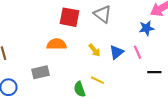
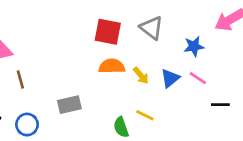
blue star: (146, 28) -> (194, 46), moved
orange semicircle: (56, 44) -> (112, 66), moved
pink line: (137, 52) -> (198, 78), turned -32

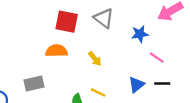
orange semicircle: (112, 66) -> (57, 51), moved
blue triangle: (170, 78) -> (136, 85), moved
pink line: (198, 78) -> (157, 58), moved

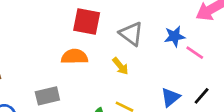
gray triangle: (104, 18) -> (131, 34), moved
pink line: (157, 58) -> (195, 53), moved
black line: (162, 83) -> (202, 96), turned -49

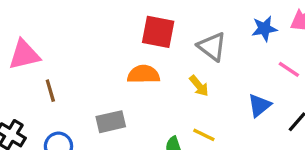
blue star: (175, 36) -> (264, 29), moved
blue triangle: (170, 97) -> (259, 105), moved

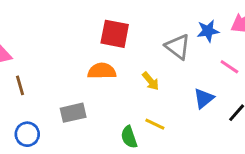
gray triangle: (212, 47) -> (178, 47), moved

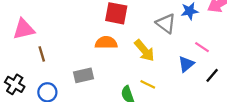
pink line: (229, 67) -> (202, 47), moved
yellow arrow: (151, 81) -> (144, 51), size x1.5

